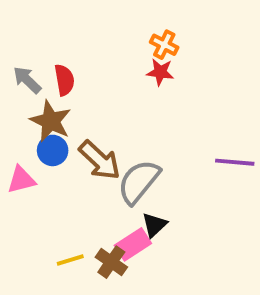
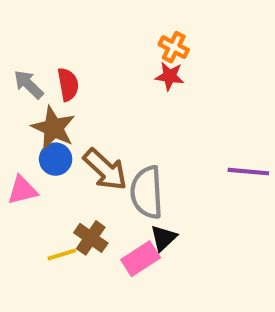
gray semicircle: (139, 182) -> (147, 192), turned -42
yellow line: (70, 260) -> (62, 254), moved
brown cross: (111, 262) -> (91, 238), moved

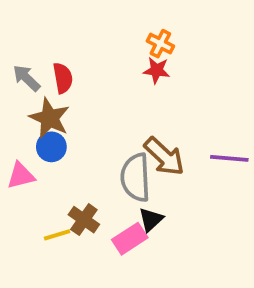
brown arrow: (105, 169) -> (164, 156), moved

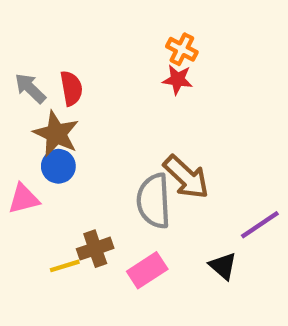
purple line: (229, 158) -> (260, 225), moved, turned -39
brown cross: (84, 220) -> (95, 249), turned 36
black triangle: (151, 220) -> (223, 266), moved, turned -36

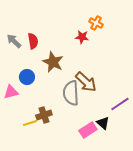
orange cross: (182, 49) -> (96, 23), moved
brown star: (56, 134) -> (53, 62), moved
pink rectangle: (147, 270) -> (88, 130), moved

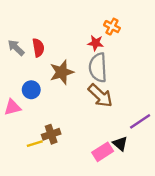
brown star: (53, 62) -> (62, 72), turned 30
gray semicircle: (71, 93) -> (98, 68), moved

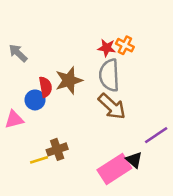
orange cross: (112, 27) -> (125, 45), moved
red semicircle: (38, 48) -> (45, 87), moved
pink rectangle: (103, 152) -> (114, 169), size x1.4

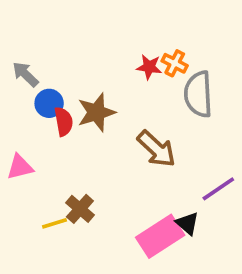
gray semicircle: (109, 75) -> (198, 94), moved
blue circle: (35, 100) -> (49, 103), moved
brown cross: (57, 149) -> (80, 209), turned -30

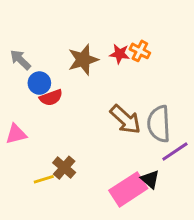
gray semicircle: (198, 94) -> (159, 124), moved
brown star: (96, 112) -> (83, 60), moved
red semicircle: (64, 122) -> (51, 98), turned 80

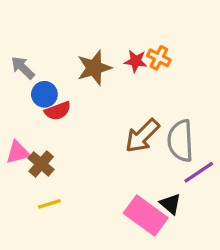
brown arrow: (125, 119) -> (142, 136), turned 92
brown cross: (64, 168) -> (41, 164), moved
pink rectangle: (128, 189) -> (146, 215), turned 69

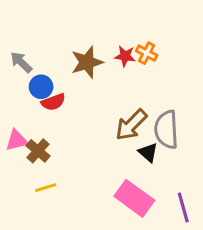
purple line: (199, 172) -> (183, 207), moved, turned -72
black triangle: (171, 204) -> (148, 152), moved

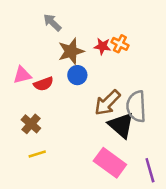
gray arrow: (21, 62) -> (52, 22), moved
blue circle: (41, 87) -> (77, 75), moved
pink triangle: (17, 140) -> (22, 75), moved
black triangle: (148, 152) -> (121, 125), size x1.6

